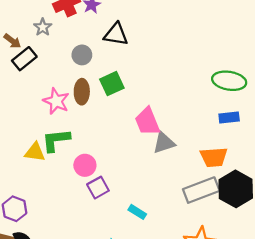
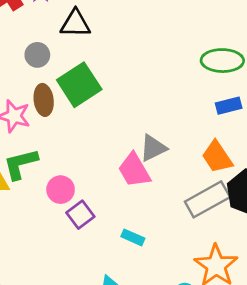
green square: (112, 84) -> (79, 85), size x1.4
pink trapezoid: (147, 122) -> (134, 170), moved
orange trapezoid: (214, 157) -> (217, 157), turned 68

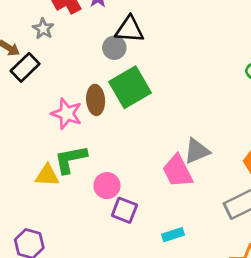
gray circle: (37, 55) -> (114, 48), moved
purple square: (80, 215) -> (124, 210), turned -35
cyan rectangle: (133, 237) -> (173, 235), turned -45

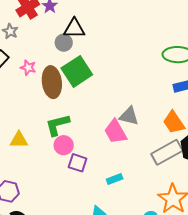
brown ellipse: (96, 100) -> (52, 82), size x1.4
pink star: (67, 114) -> (28, 68), moved, size x0.7
gray triangle: (197, 151) -> (129, 116), turned 40
green L-shape: (70, 159) -> (57, 125), moved

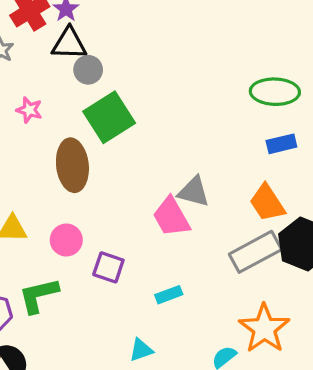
black triangle: (74, 28) -> (69, 44), moved
brown ellipse: (52, 82) -> (72, 165), moved
green L-shape: (57, 125) -> (39, 295), moved
pink circle: (64, 145) -> (66, 240), moved

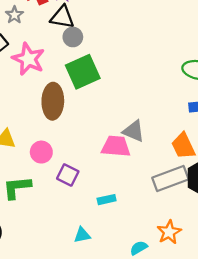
pink star: (29, 110) -> (28, 59), size x1.8
pink trapezoid: (171, 217) -> (116, 146), turned 116
orange star: (264, 328) -> (169, 232), size x0.7

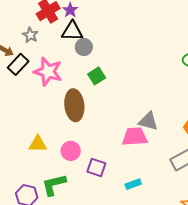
green square: (83, 72) -> (97, 76), size x0.6

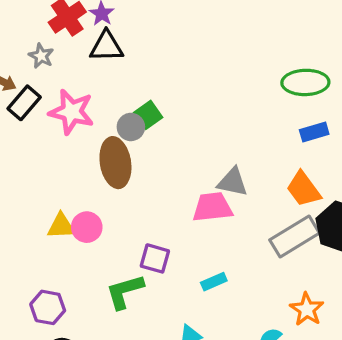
gray circle: (84, 47) -> (131, 127), moved
pink circle: (71, 151) -> (87, 227), moved
green L-shape: (54, 185) -> (125, 291), moved

